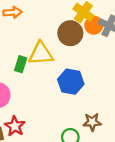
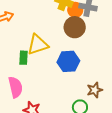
brown circle: (70, 33) -> (75, 27), moved

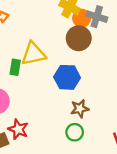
brown star: (95, 90) -> (80, 109), moved

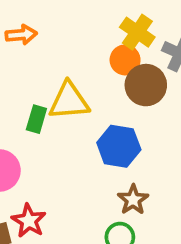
orange circle: (82, 18) -> (125, 60), moved
brown star: (80, 109) -> (133, 200), turned -30

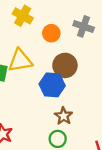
yellow cross: (137, 32) -> (23, 16), moved
brown circle: (146, 85) -> (65, 65), moved

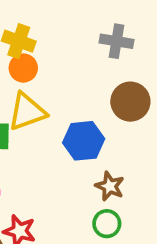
orange circle: (51, 33) -> (23, 68), moved
brown circle: (65, 65) -> (130, 102), moved

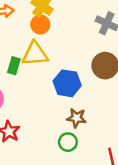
brown star: (110, 186) -> (76, 118), turned -30

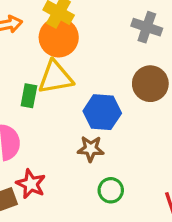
orange circle: (40, 24) -> (59, 37), size x1.5
brown star: (76, 118) -> (91, 149), moved

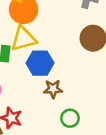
blue hexagon: (102, 112) -> (40, 63), moved

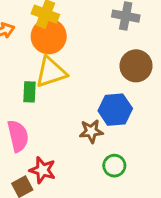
blue hexagon: (40, 63) -> (115, 110), moved

